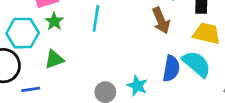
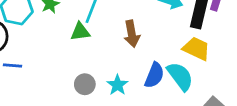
brown arrow: (161, 20) -> (132, 34), moved
green triangle: (54, 59) -> (80, 32), moved

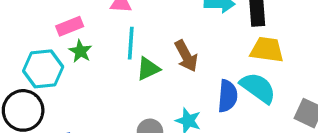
green triangle: (80, 32) -> (148, 69), moved

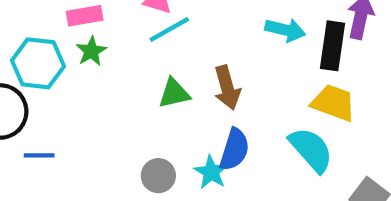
cyan line: (131, 43) -> (169, 30), moved, turned 44
blue semicircle: (228, 96) -> (234, 149), moved

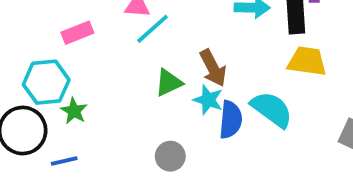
green star: (91, 51) -> (74, 111), moved
cyan semicircle: (311, 150) -> (272, 109), moved
cyan star: (211, 172) -> (208, 100), moved

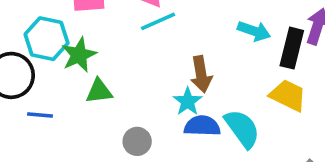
green triangle: (169, 83) -> (99, 91), moved
green star: (74, 111) -> (79, 55), moved, size x1.4
blue semicircle: (231, 120) -> (202, 126), turned -111

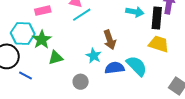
cyan star: (188, 102) -> (94, 56), moved
blue line: (40, 115) -> (26, 76), turned 32

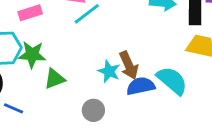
green star: (42, 40) -> (32, 55), turned -30
brown arrow: (110, 40) -> (129, 65), moved

